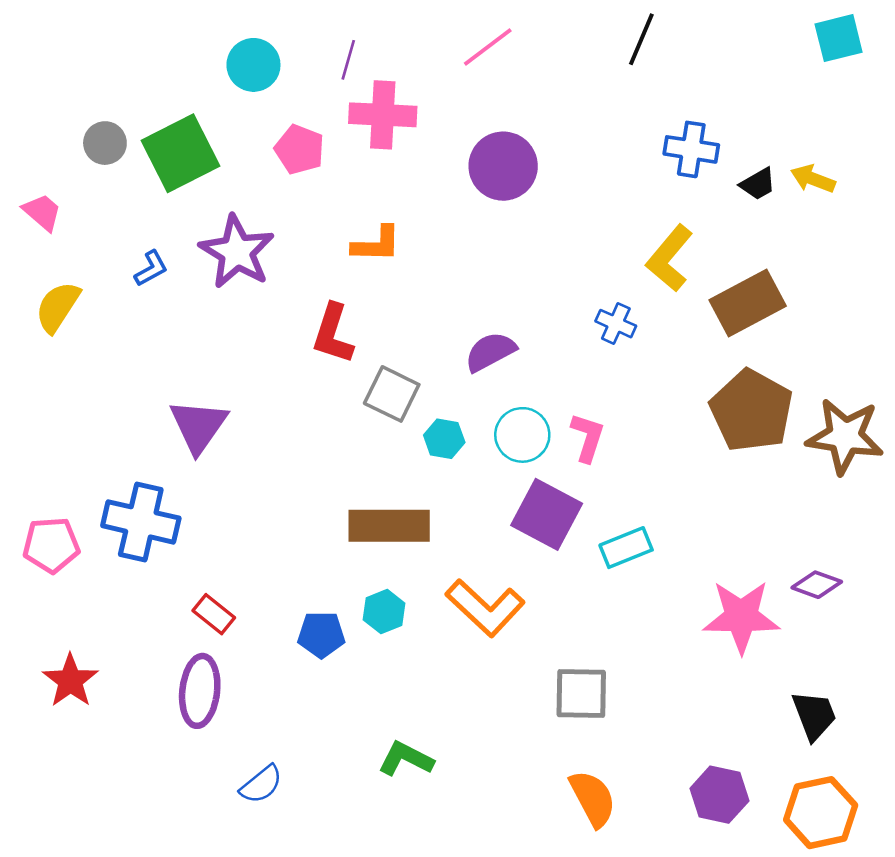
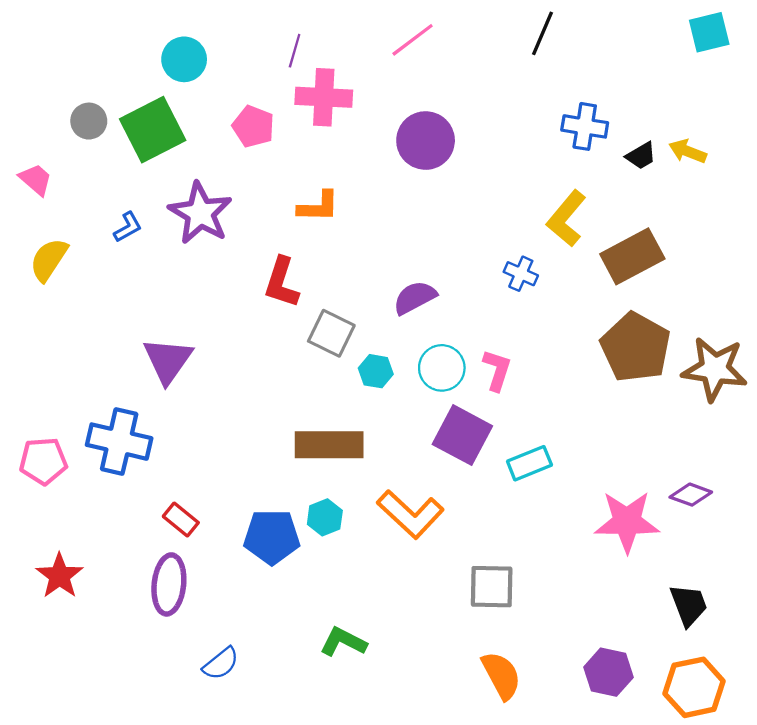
cyan circle: (253, 65) -> (184, 59), moved
blue pentagon: (321, 635) -> (272, 537), size x1.4

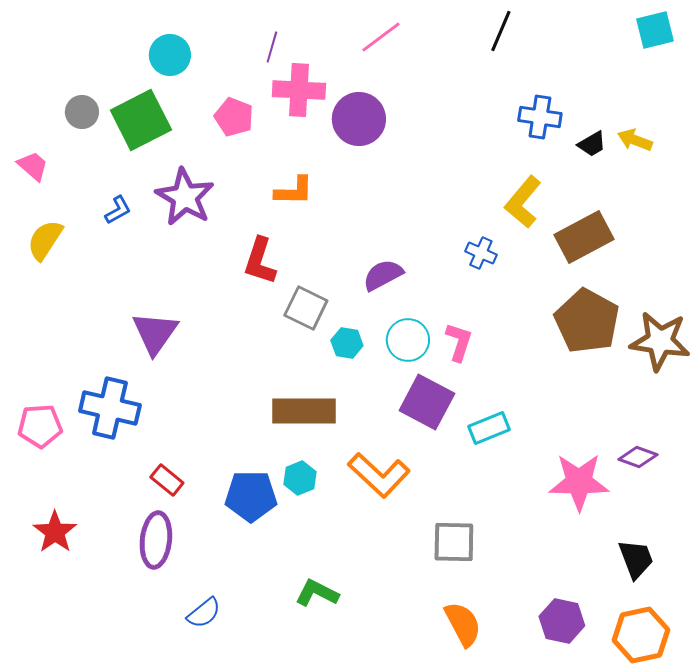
purple circle: (426, 141) -> (359, 119), moved

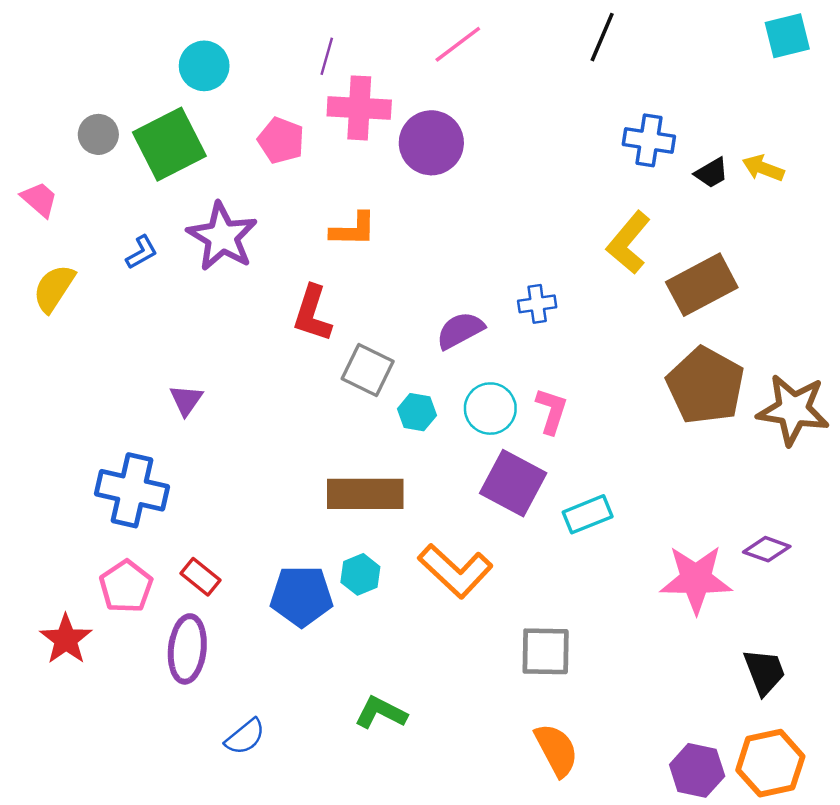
blue cross: (481, 253) -> (537, 304), moved, turned -32
purple triangle: (155, 333) -> (186, 400), size x0.6
pink pentagon: (40, 426) -> (126, 586), moved, turned -30
purple hexagon: (562, 621) -> (697, 770), moved

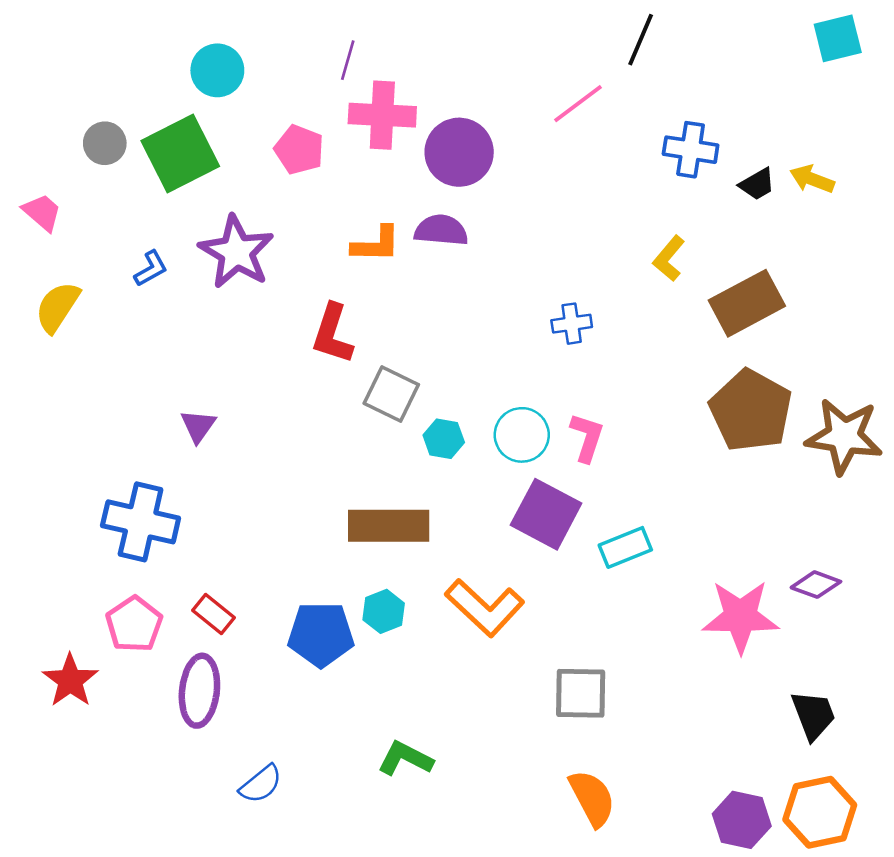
pink line: (458, 44) -> (578, 104), moved
yellow L-shape: (629, 243) -> (669, 258), size x0.7
purple semicircle: (460, 330) -> (441, 230), moved, turned 33

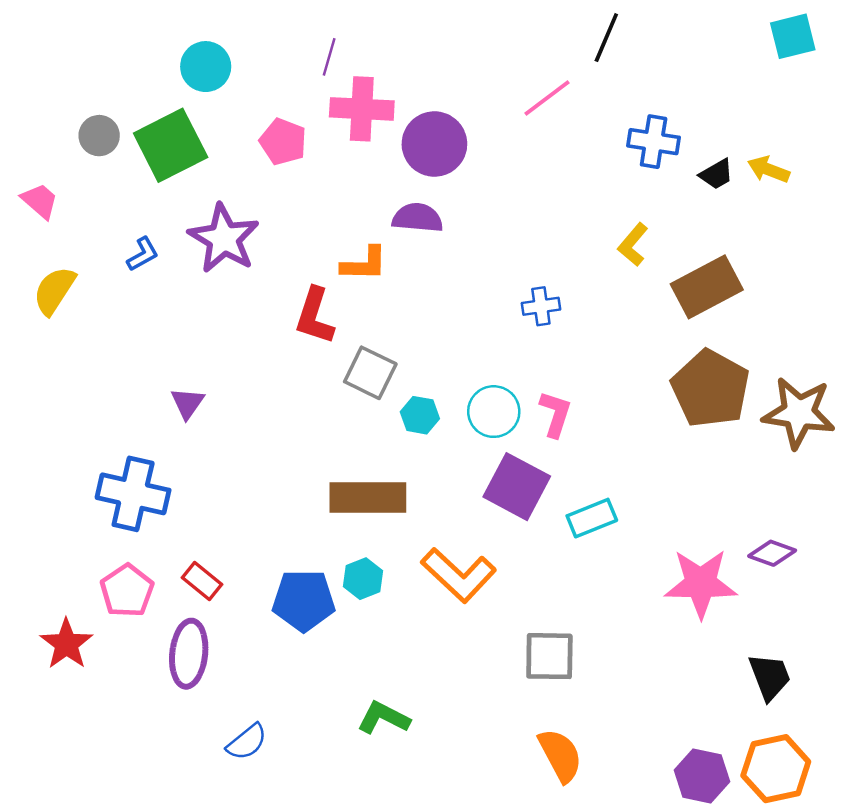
orange L-shape: (376, 244) -> (364, 264), moved

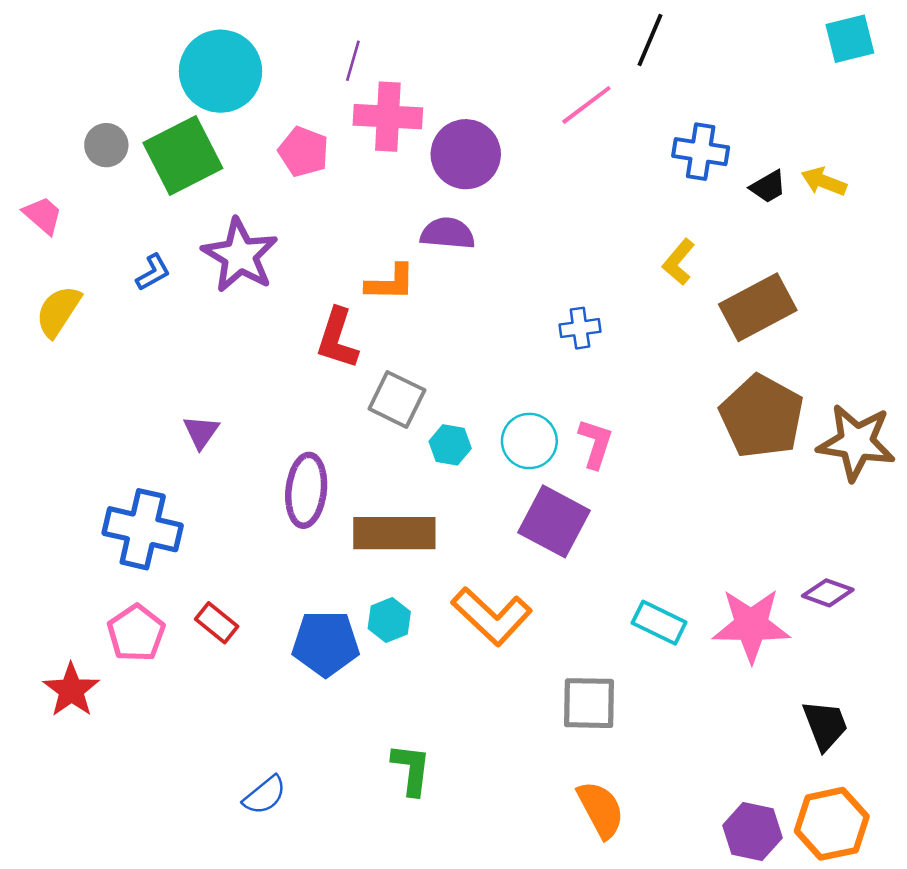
cyan circle: (206, 67) -> (221, 71), size x1.5
cyan rectangle: (592, 518) -> (659, 623), moved, turned 48
purple ellipse: (189, 654) -> (306, 490), moved
green L-shape: (384, 718) -> (411, 769), turned 70

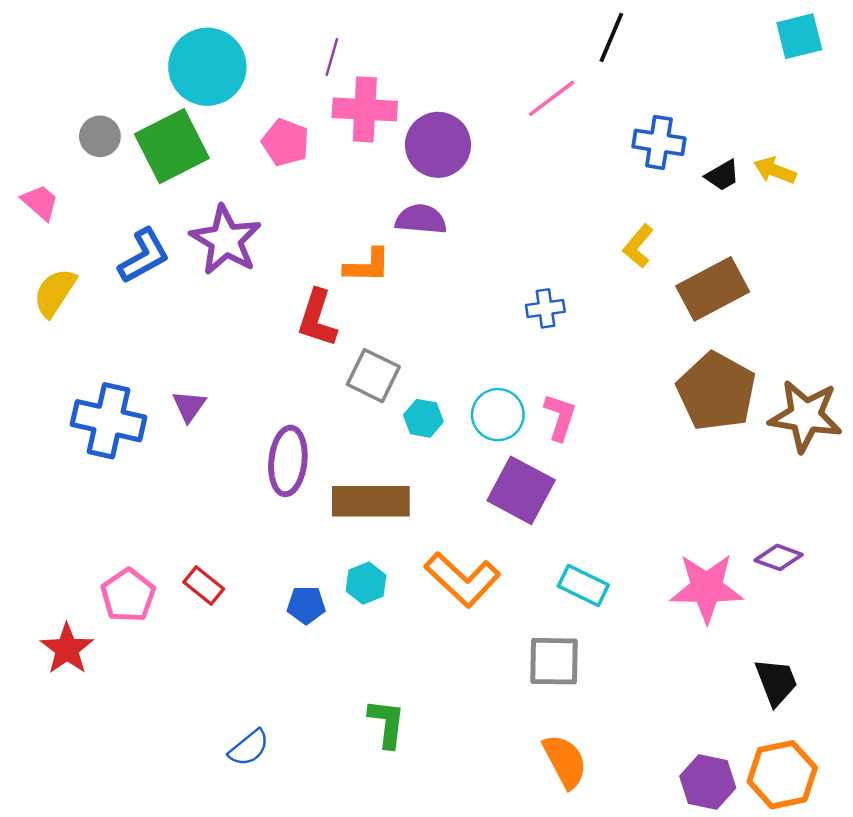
blue L-shape: (153, 272) -> (144, 256), size x1.6
blue cross: (143, 529) -> (108, 421), moved
cyan rectangle: (659, 623) -> (583, 585), moved
blue pentagon: (326, 643) -> (306, 605), size x0.6

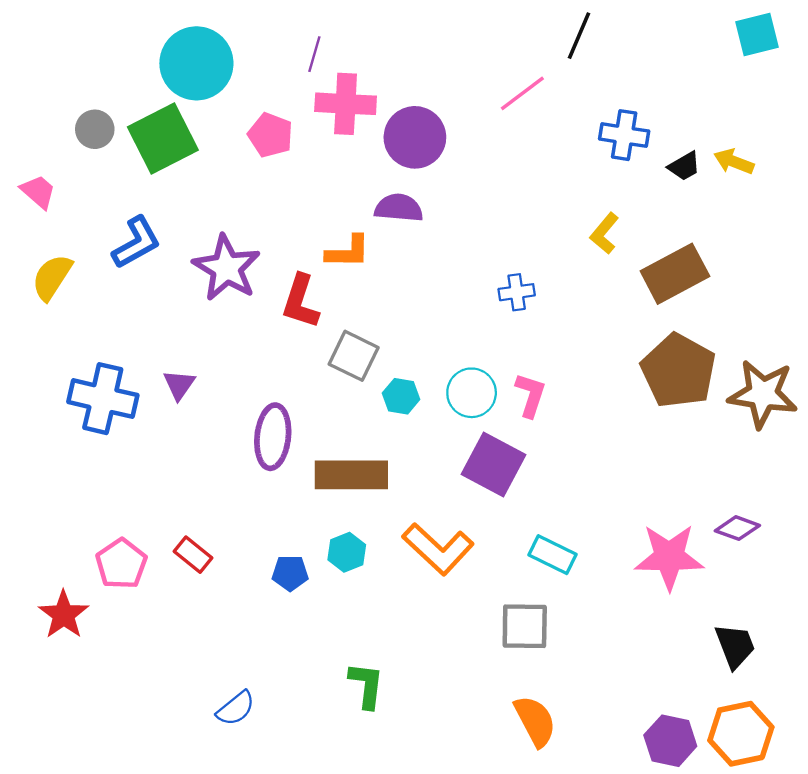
purple star: (226, 240) -> (227, 268), moved

